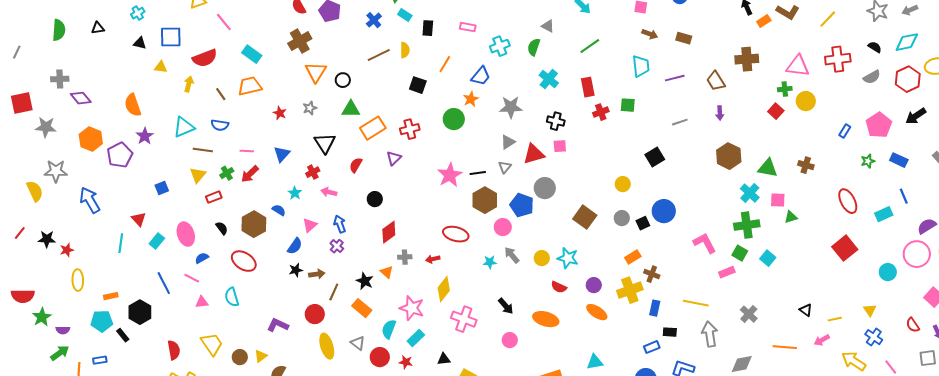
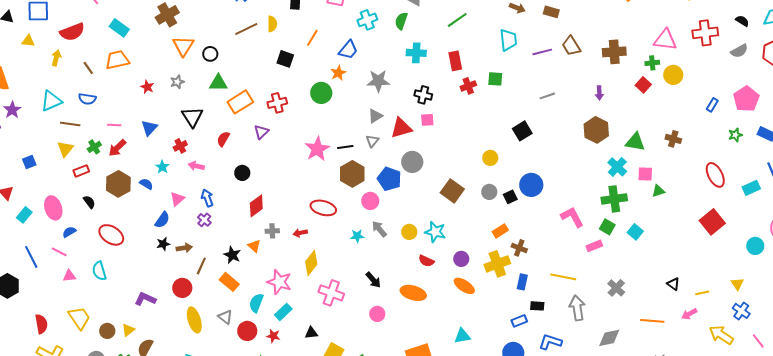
brown cross: (747, 59) -> (614, 52), moved
cyan cross: (549, 79) -> (416, 53), turned -36
brown trapezoid: (716, 81) -> (571, 46), moved
purple arrow: (720, 113) -> (599, 93), moved
brown hexagon: (254, 224) -> (118, 184), moved

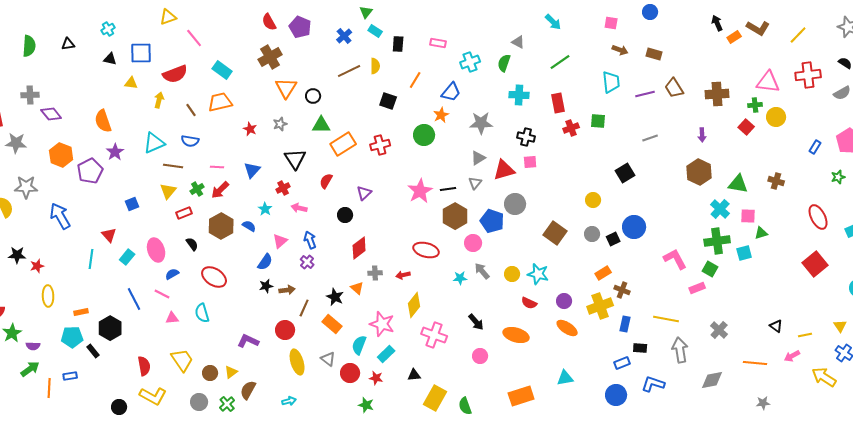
purple triangle: (261, 132) -> (364, 193), moved
cyan square: (635, 232) -> (744, 253), moved, turned 35

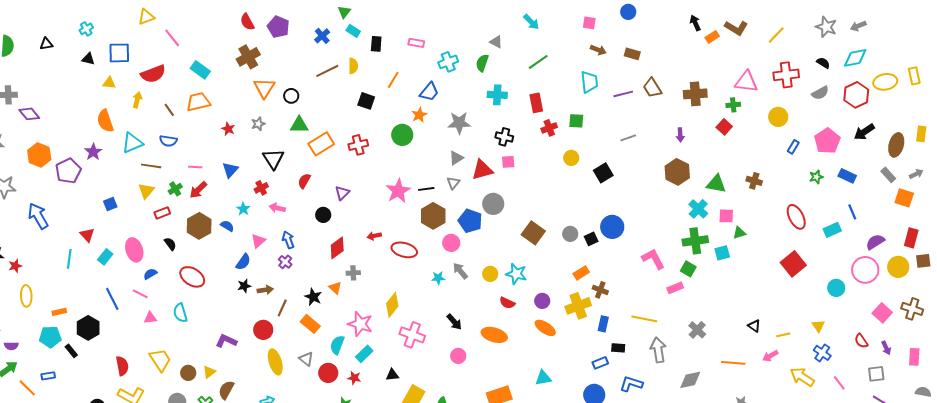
yellow circle: (776, 117) -> (778, 117), moved
orange semicircle: (103, 121) -> (105, 121), moved
yellow circle: (593, 200) -> (571, 158), moved
red arrow: (403, 275) -> (374, 236), moved
orange line: (49, 388) -> (27, 388), turned -48

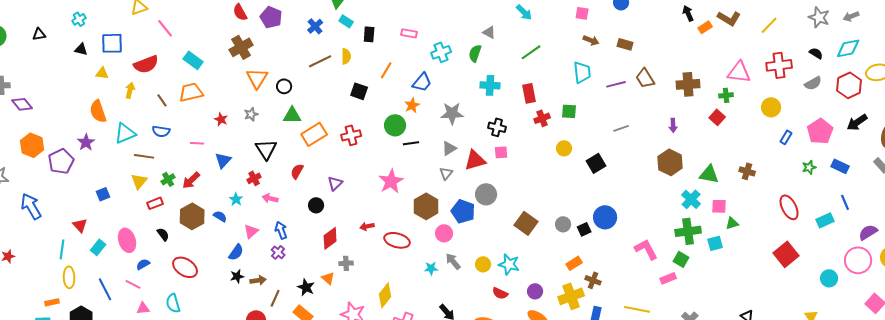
pink line: (195, 167) -> (197, 143), moved
black line: (426, 189) -> (411, 143), moved
yellow ellipse: (26, 296) -> (69, 277), moved

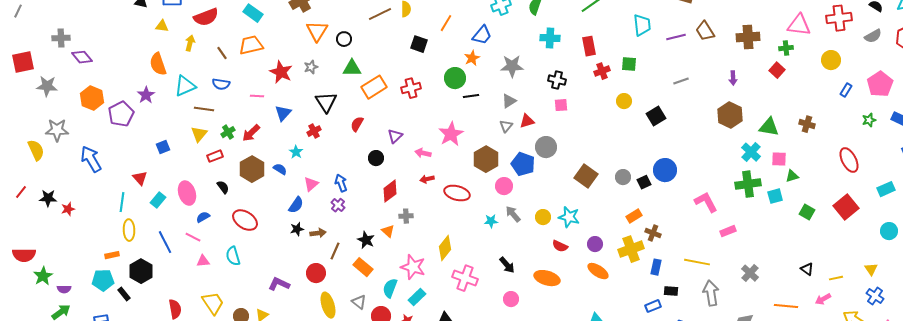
red star: (221, 119) -> (281, 72), size x1.6
red triangle: (475, 160) -> (527, 121), moved, size x0.7
pink arrow: (270, 198) -> (423, 153), moved
cyan rectangle: (825, 220) -> (886, 189), moved
green square: (681, 259) -> (807, 212), moved

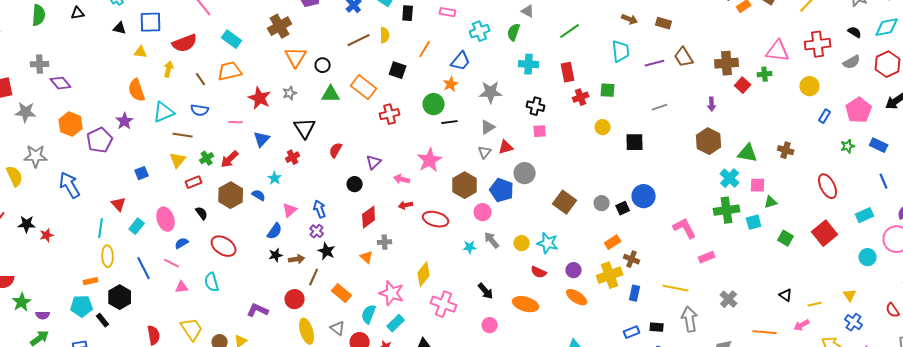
red square: (777, 70) -> (743, 85), moved
orange rectangle: (374, 87) -> (364, 87), moved, turned 70
black square: (656, 116) -> (635, 142), turned 30
black star: (366, 240) -> (327, 251), moved
black rectangle: (671, 291) -> (657, 327), moved

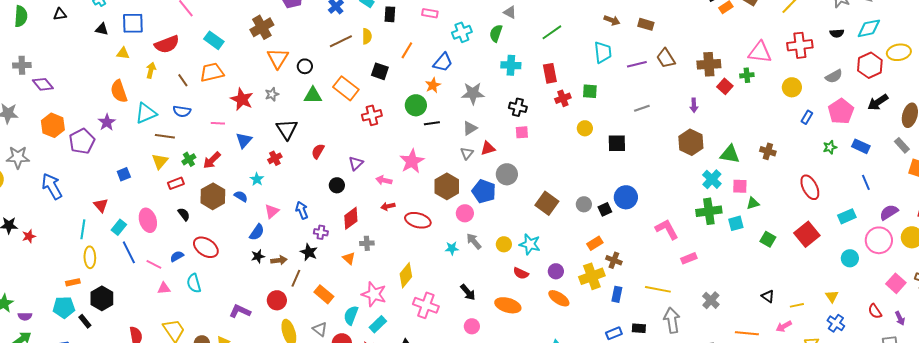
black semicircle: (855, 32) -> (837, 33), turned 144
gray semicircle: (852, 62) -> (834, 76), moved
purple cross: (317, 231) -> (321, 232), moved, turned -32
blue semicircle: (182, 243) -> (177, 256), moved
blue line: (144, 268) -> (129, 252), moved

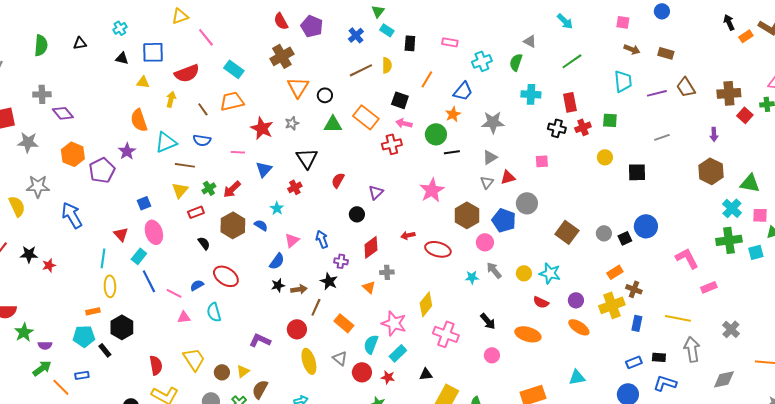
black cross: (518, 107) -> (557, 128), moved
pink arrow: (384, 180) -> (404, 123), moved
pink ellipse: (148, 220) -> (154, 232), moved

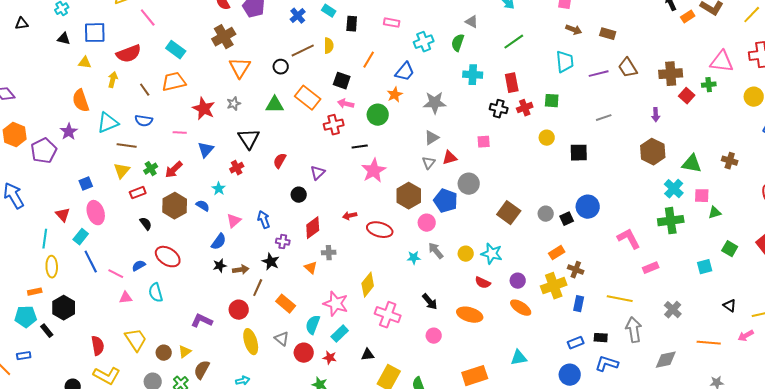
black circle: (325, 95) -> (281, 67), moved
black line: (452, 152) -> (360, 147), moved
cyan square: (756, 252) -> (705, 267), moved

